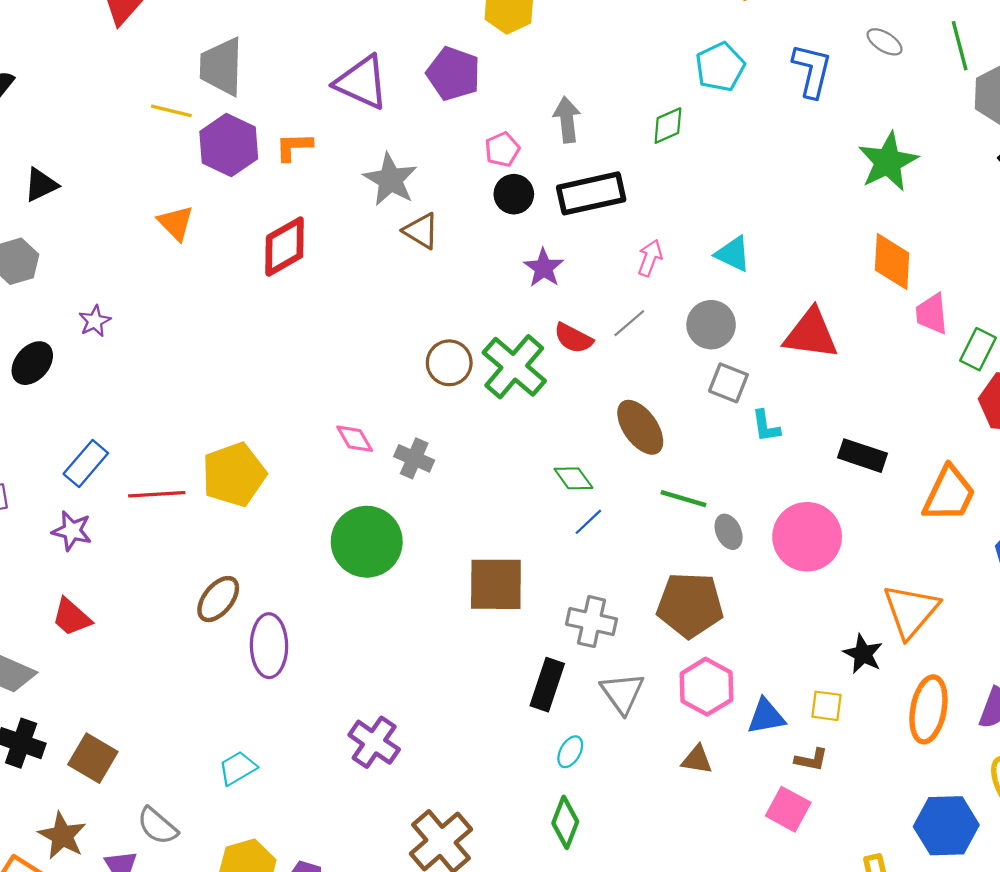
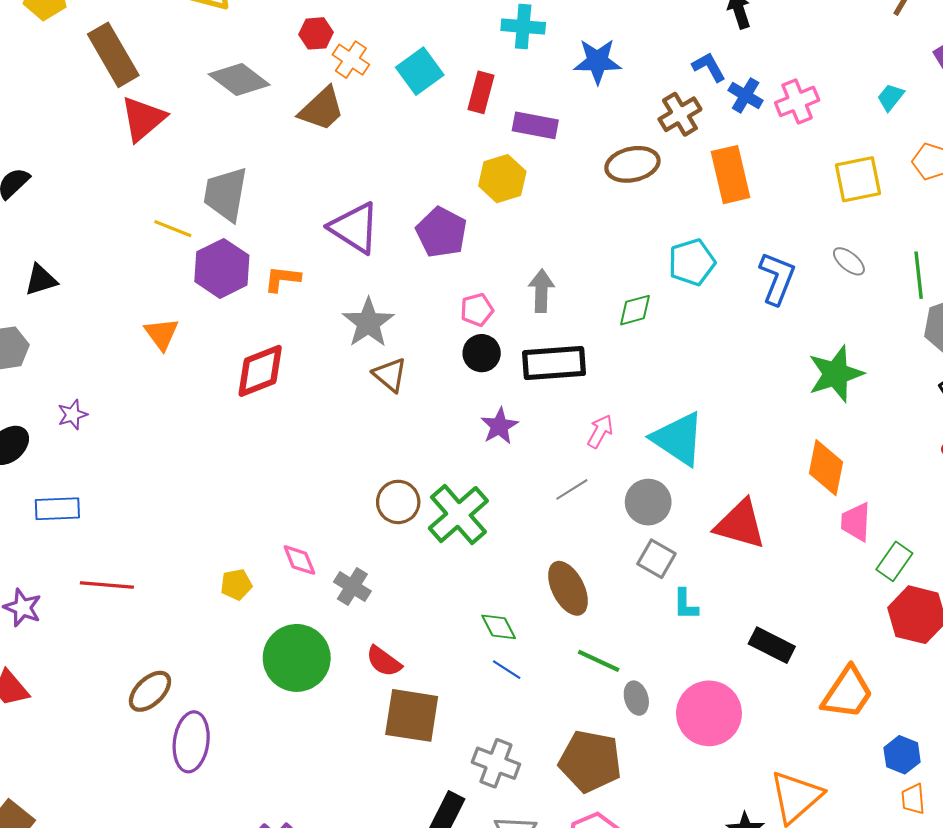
cyan triangle: (733, 254) -> (678, 439), size x1.6
red semicircle: (573, 338) -> (384, 661), moved
blue rectangle: (86, 463) -> (57, 509), moved, turned 39
yellow pentagon: (234, 475) -> (236, 585), moved, size x0.5
blue line: (588, 522) -> (507, 670), turned 68

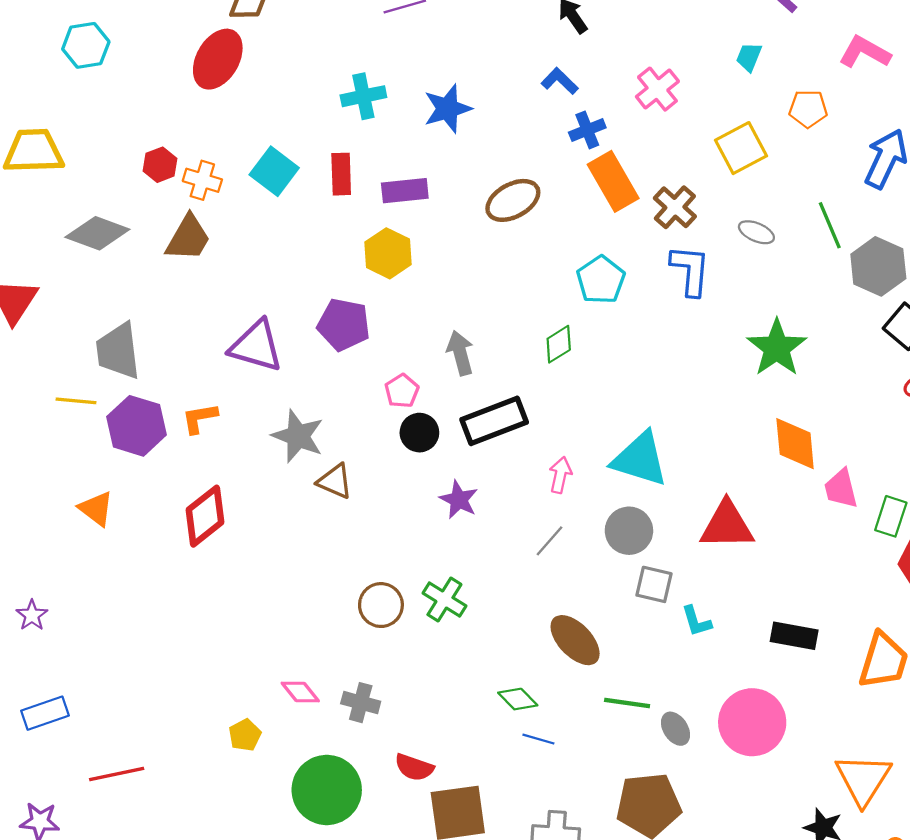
blue cross: (746, 95) -> (587, 130), moved, turned -36
brown cross: (680, 114) -> (675, 207), moved
green cross: (458, 515) -> (444, 600), size x0.7

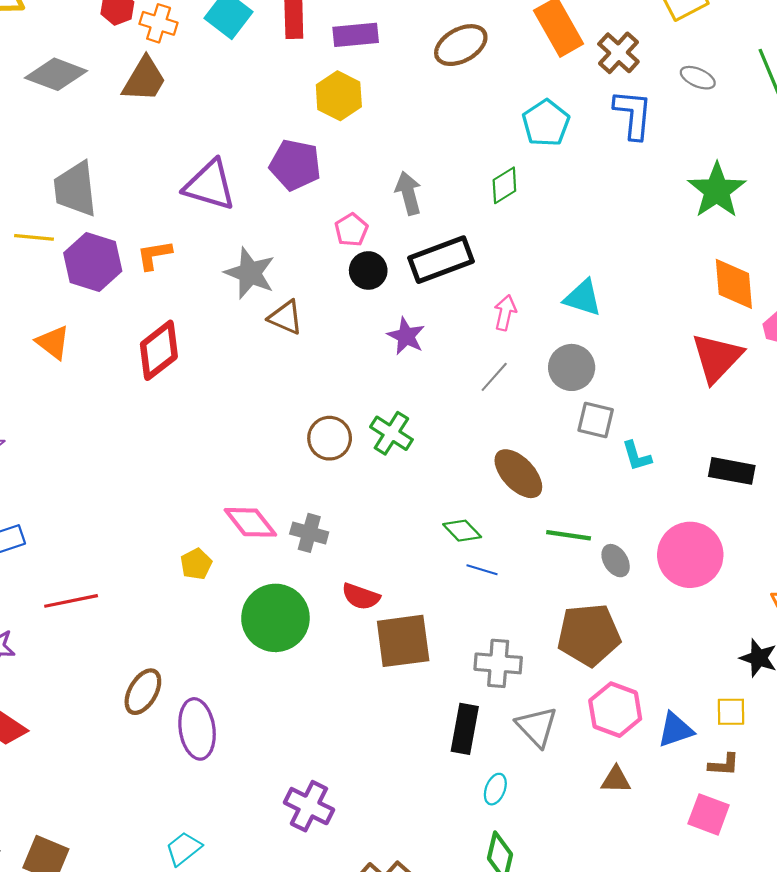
cyan triangle: (640, 459) -> (583, 298), size x0.7
red triangle: (727, 525) -> (717, 358), moved, turned -46
pink diamond: (300, 692) -> (250, 522), size x1.4

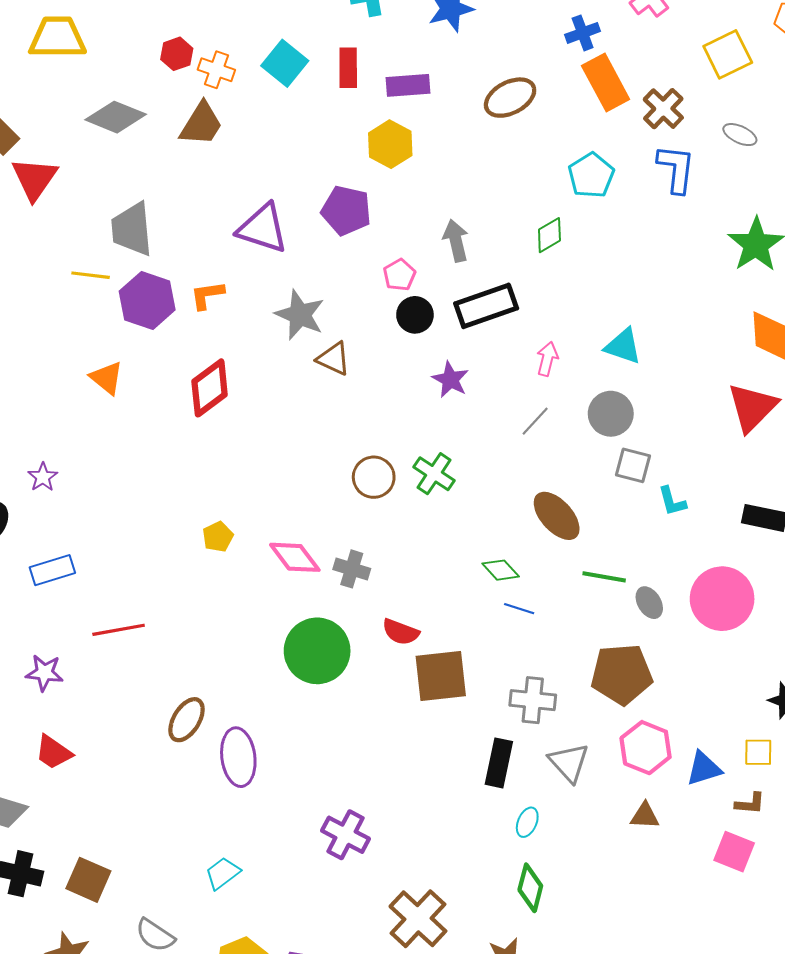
yellow pentagon: (196, 564) -> (218, 537), moved

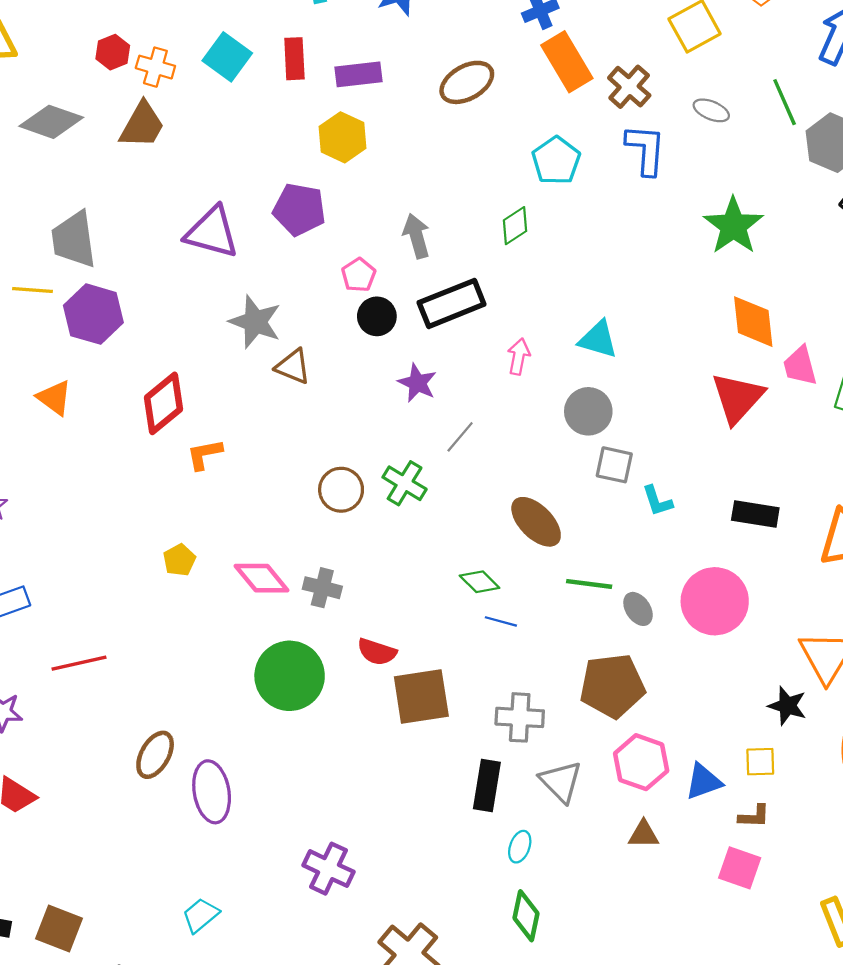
orange L-shape: (207, 295) -> (205, 454), moved
gray line: (535, 421) -> (460, 437), moved

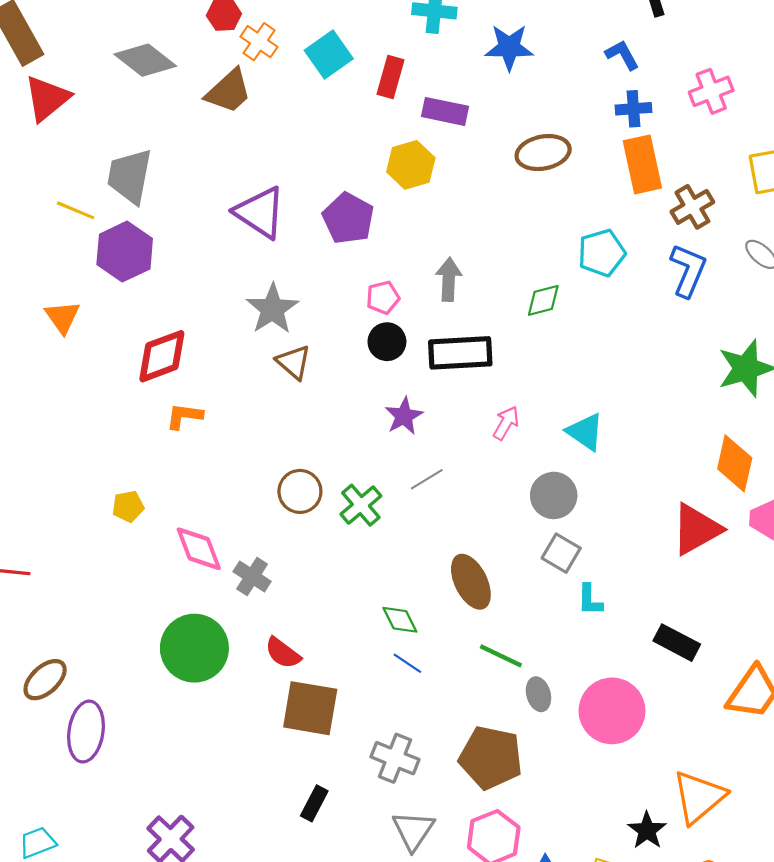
black rectangle: (487, 785) -> (314, 803), moved, size x0.7

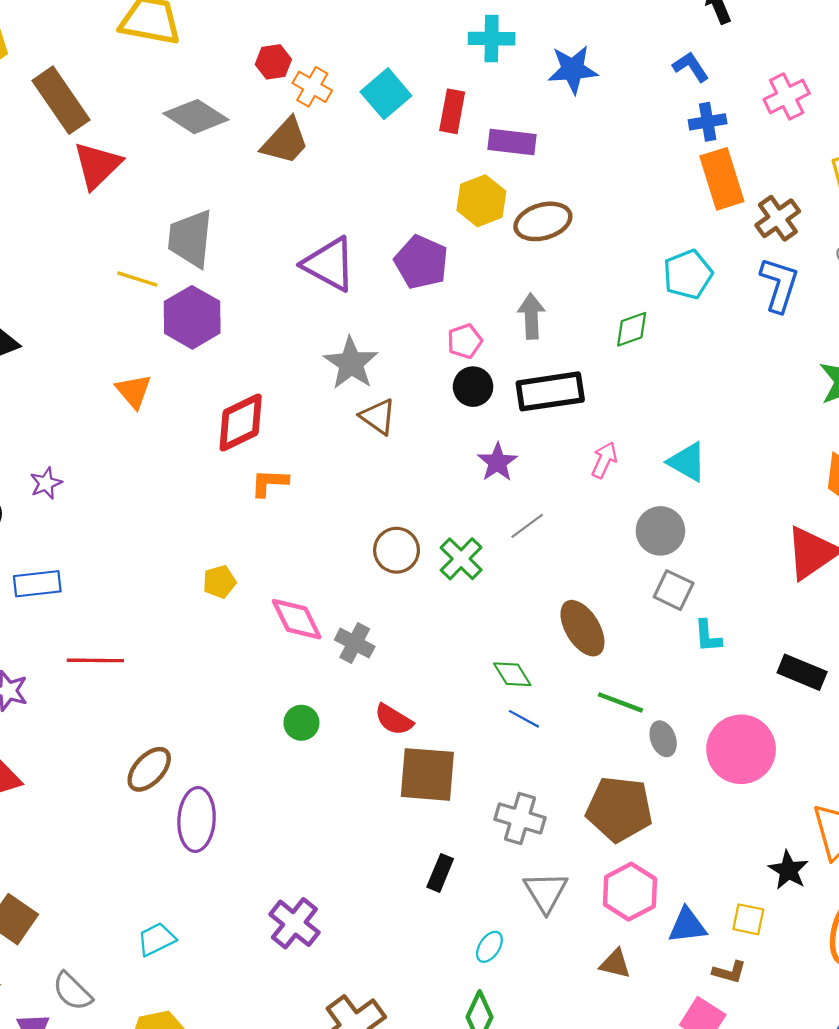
brown ellipse: (543, 153) -> (543, 221), moved
green circle: (194, 648) -> (301, 723), size x0.5

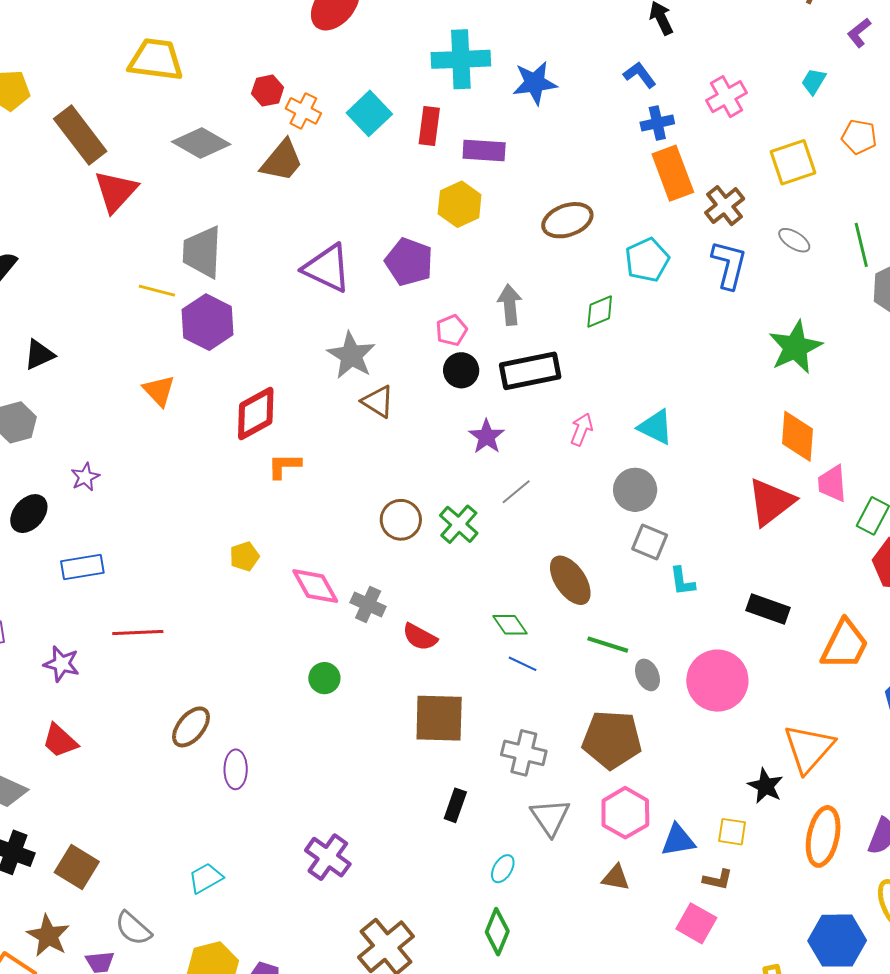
cyan cross: (492, 39) -> (461, 59), size x1.4
brown ellipse: (543, 221) -> (567, 220), moved
red semicircle: (394, 720) -> (420, 637), moved
purple ellipse: (197, 819) -> (236, 769), size x0.7

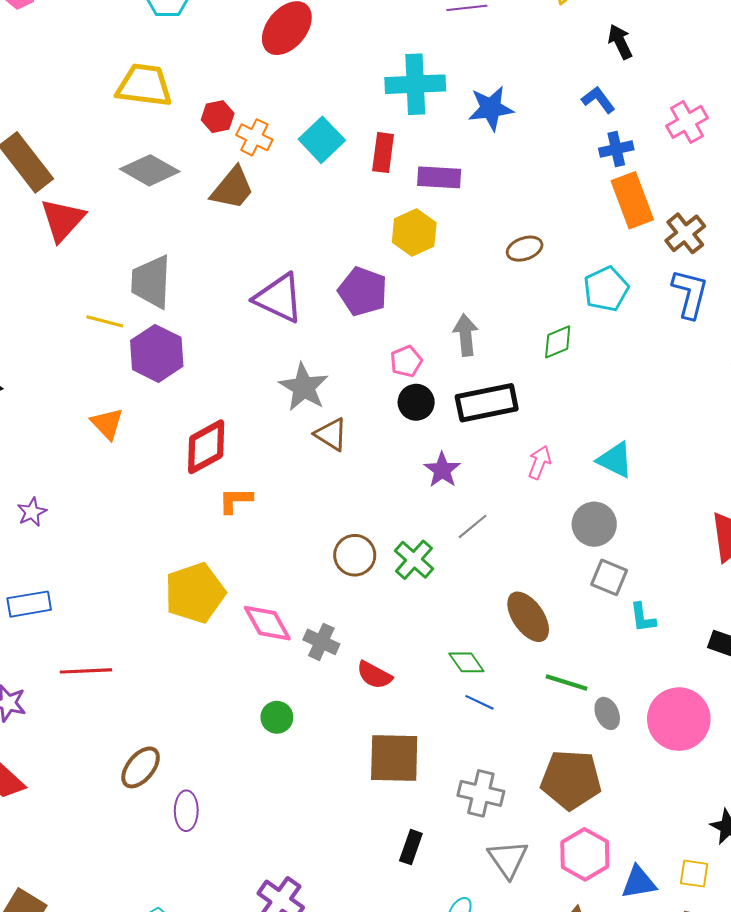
yellow trapezoid: (156, 60) -> (144, 85), moved
brown ellipse: (567, 220) -> (525, 249), size x0.7
yellow pentagon: (244, 556) -> (195, 593), size x2.0

